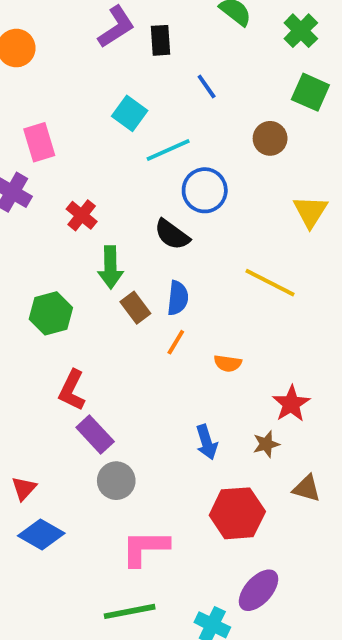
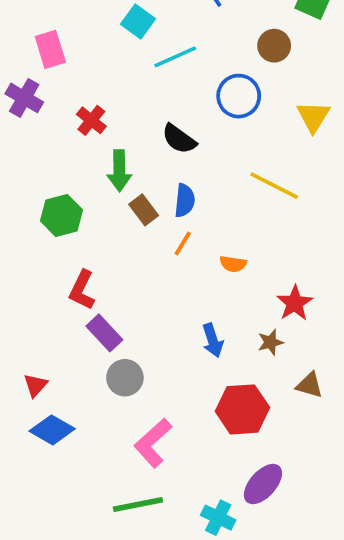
blue circle: (205, 190) -> (239, 96), moved
pink L-shape: (145, 548) -> (153, 443), turned -42

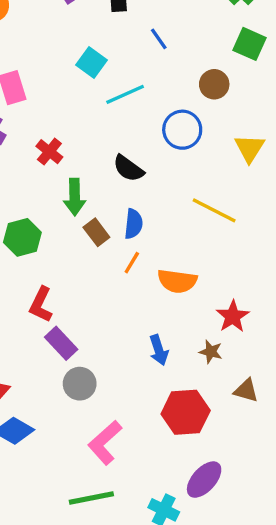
orange semicircle: (233, 264) -> (177, 281), size x1.6
brown star: (270, 342) -> (211, 352), turned 30

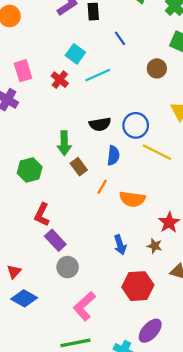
blue circle: (182, 130) -> (136, 125), moved
red cross: (49, 152) -> (60, 80), moved
black semicircle: (128, 168) -> (100, 124), turned -45
blue semicircle: (133, 224) -> (113, 155), moved

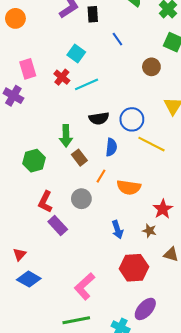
cyan line: (98, 75) -> (87, 84), moved
gray circle: (68, 267) -> (81, 199), moved

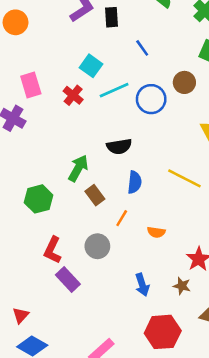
cyan line: (87, 84) -> (114, 90), moved
blue circle: (132, 119) -> (151, 99), moved
green arrow: (66, 136) -> (78, 168), turned -150
orange semicircle: (129, 187) -> (156, 232), size x0.6

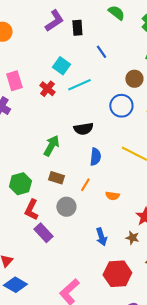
blue circle: (151, 99) -> (121, 106), moved
brown rectangle: (95, 195) -> (56, 178), moved, turned -35
green hexagon: (39, 199) -> (20, 184), moved

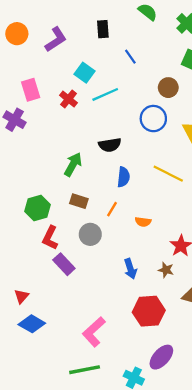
purple L-shape: (54, 21) -> (56, 39), moved

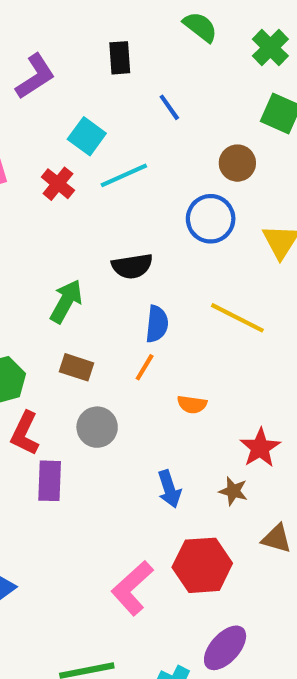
orange line: (112, 209) -> (145, 367), moved
purple rectangle: (64, 264) -> (50, 481), turned 45
pink L-shape: (94, 332) -> (132, 588), moved

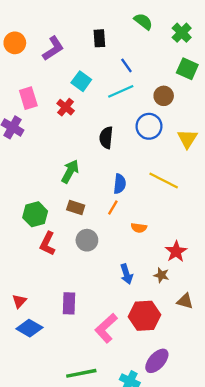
cyan line: (124, 175) -> (121, 91), moved
black semicircle: (132, 266) -> (106, 138), moved, turned 105
purple rectangle: (50, 481) -> (69, 303), moved

